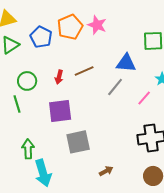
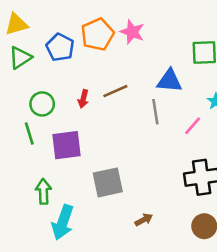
gray line: (115, 87) -> (155, 112), turned -48
purple square: (60, 111) -> (67, 145), moved
cyan arrow: (43, 173) -> (63, 222), turned 36

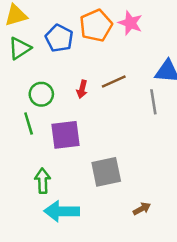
cyan arrow: (63, 222) -> (62, 211), turned 72

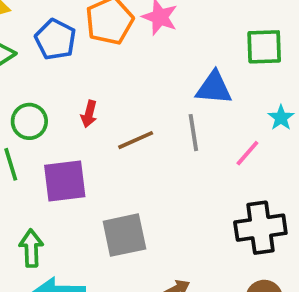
brown line: (114, 81) -> (136, 140), moved

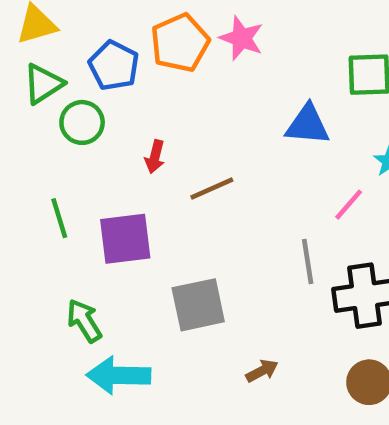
green circle: (29, 121) -> (82, 122), moved
gray line: (193, 133) -> (308, 261), moved
green arrow: (31, 248) -> (84, 321), turned -30

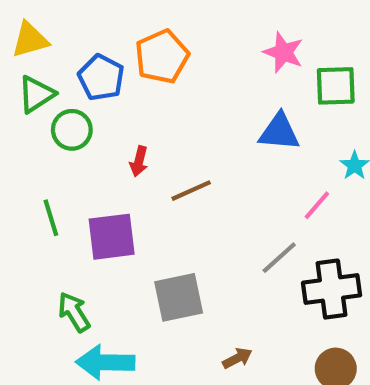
pink star: (242, 38) -> (283, 52), moved
gray line: (308, 261) -> (279, 258), turned 57

